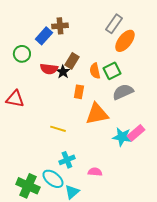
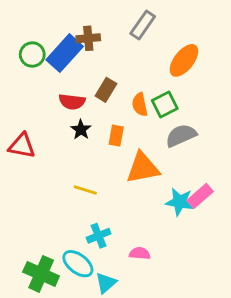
gray rectangle: (114, 24) -> (143, 25), moved
blue rectangle: (44, 36) -> (65, 53), size x1.4
green circle: (22, 54) -> (32, 55), moved
black star: (63, 72) -> (81, 130), moved

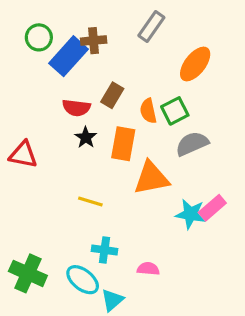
green circle: (32, 55) -> (39, 37), moved
orange rectangle: (116, 136) -> (123, 144), size x1.5
cyan cross: (99, 236) -> (104, 250), turned 30
green cross: (41, 274) -> (28, 273), moved

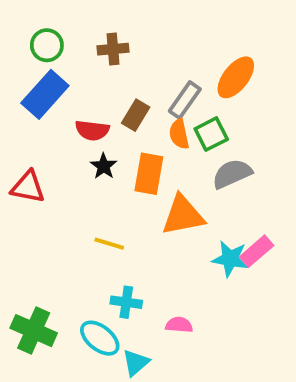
gray rectangle: (151, 26) -> (185, 100), moved
blue rectangle: (69, 56) -> (45, 94), moved

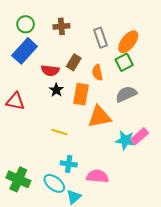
gray rectangle: (185, 100) -> (100, 38), moved, turned -54
green square: (211, 134) -> (124, 62), moved
pink semicircle: (179, 325) -> (97, 176), size x1.5

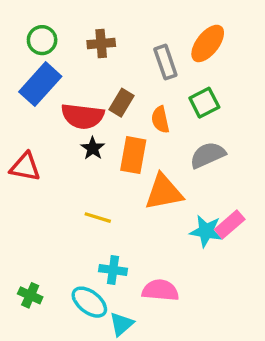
orange ellipse: (128, 42) -> (208, 43), moved
red semicircle: (50, 70) -> (83, 116), size x1.4
green cross: (18, 179) -> (30, 295), size x0.6

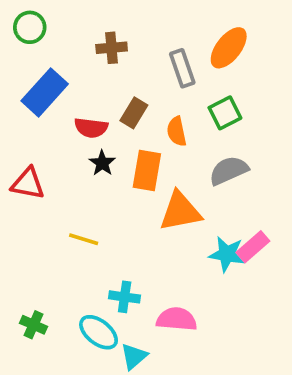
green circle: (42, 40) -> (30, 27), moved
red semicircle: (83, 116) -> (91, 128), size x0.7
yellow line: (98, 218) -> (84, 239), moved

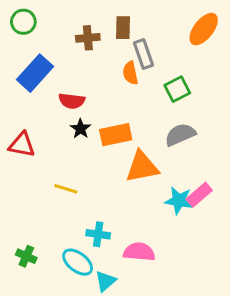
orange ellipse: (229, 48) -> (204, 29), moved
brown rectangle: (134, 113) -> (123, 28), moved, turned -30
orange semicircle: (177, 131) -> (130, 73), moved
orange rectangle: (147, 170) -> (116, 135), turned 68

